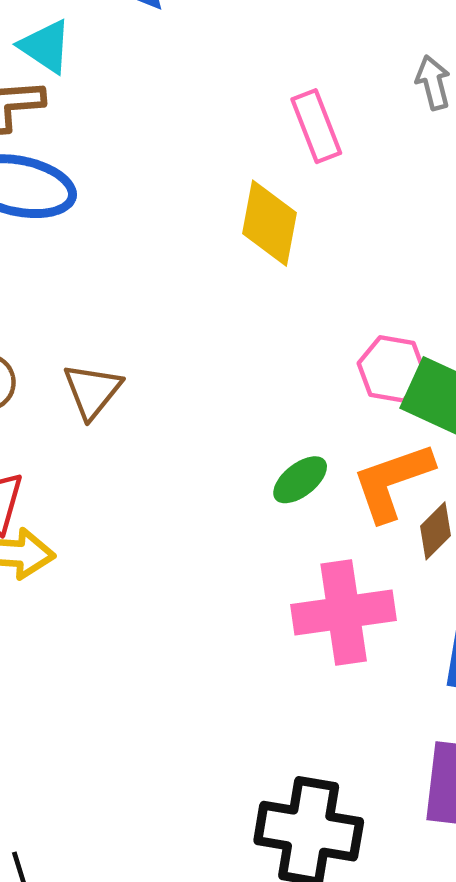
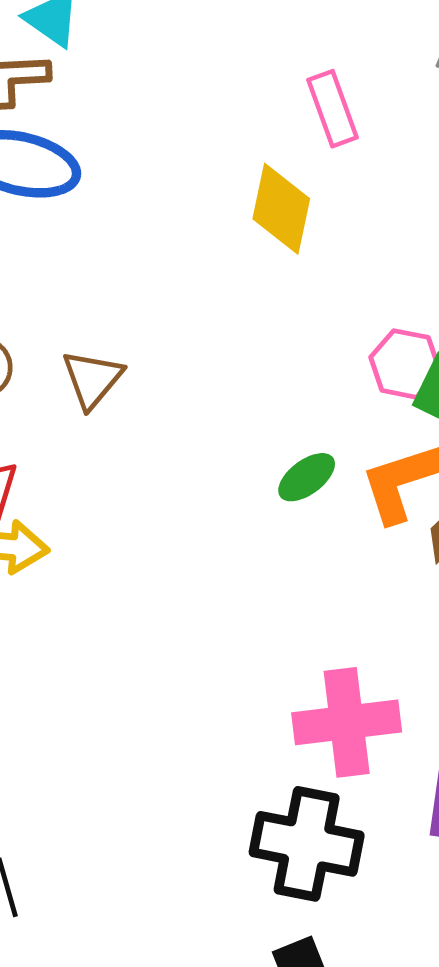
pink cross: (344, 612) -> (347, 722), moved

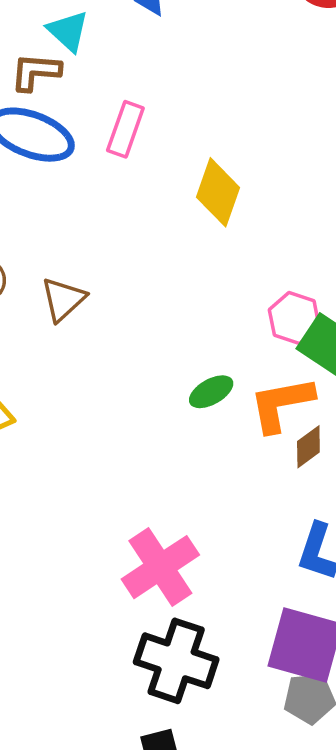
pink rectangle: (332, 109) -> (125, 129), moved, turned 32
pink cross: (347, 722) -> (160, 567), moved, turned -34

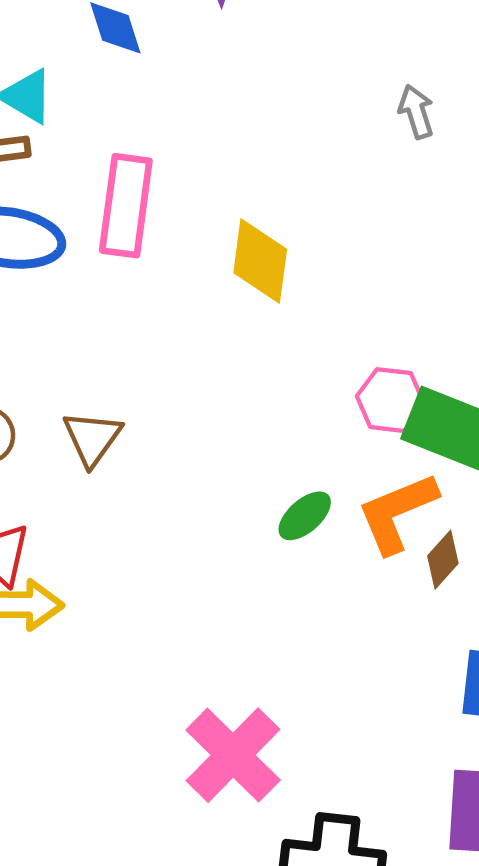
pink rectangle: (125, 129) -> (126, 206), size x1.4
pink cross: (160, 567) -> (233, 755), moved

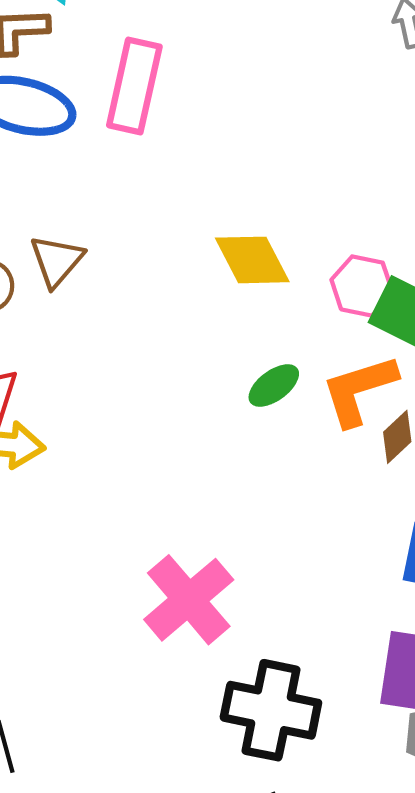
yellow diamond: (260, 261) -> (252, 260), moved, turned -40
brown triangle: (92, 438) -> (57, 261), moved

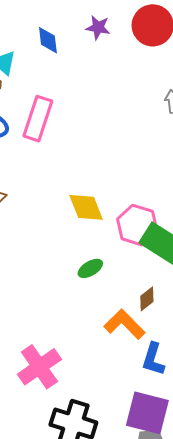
pink hexagon: (362, 286) -> (137, 225), size x1.4
orange L-shape: (359, 390) -> (124, 324), moved, turned 57

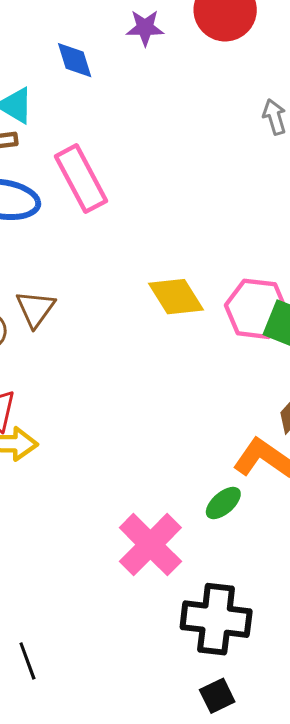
pink rectangle: (38, 119) -> (81, 179), turned -36
green ellipse: (90, 268) -> (223, 503), moved

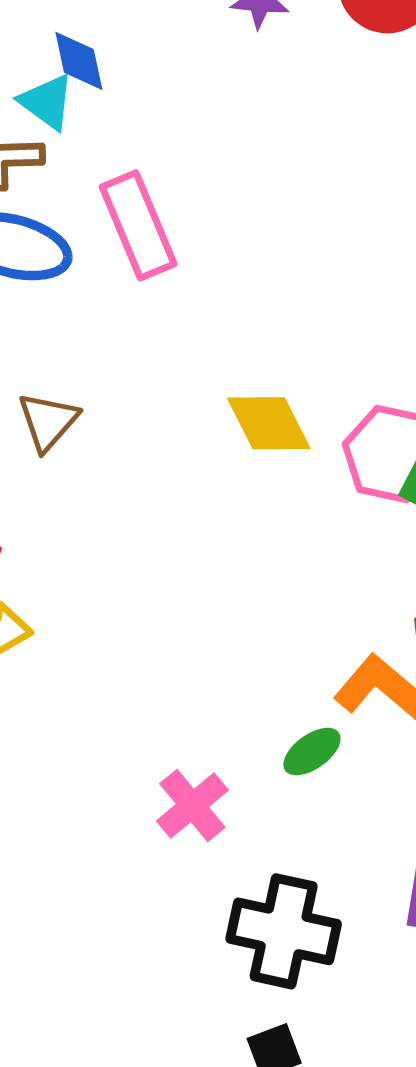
blue diamond: (75, 60) -> (79, 61), moved
pink cross: (150, 545) -> (192, 805), size x0.7

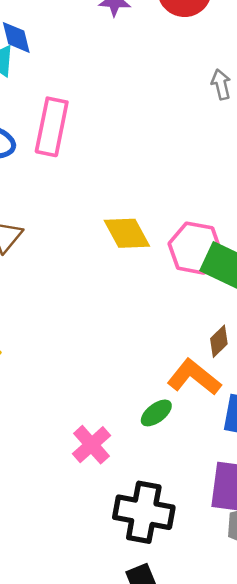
pink rectangle: (138, 225) -> (52, 127), turned 36

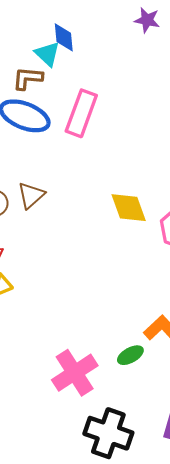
pink cross: (91, 445) -> (75, 373), size x1.4

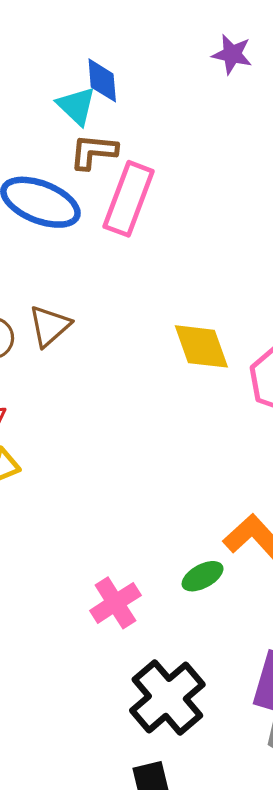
brown L-shape: (28, 78) -> (94, 152), moved
pink cross: (75, 373) -> (115, 603), size x0.7
black cross: (108, 433) -> (167, 697), turned 30

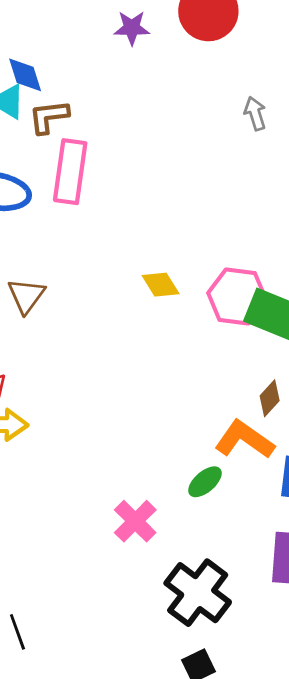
brown L-shape: (94, 152) -> (49, 117), moved
yellow diamond: (201, 346) -> (161, 285), size x0.7

